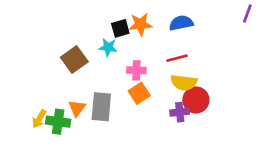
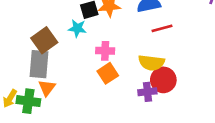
red line: (177, 58) -> (162, 28), moved
gray rectangle: (101, 107) -> (39, 64), moved

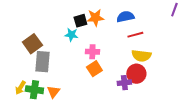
brown square: (44, 40) -> (32, 44), moved
yellow semicircle: (151, 63) -> (141, 56), moved
orange triangle: (47, 88) -> (53, 92), moved

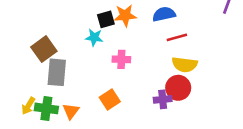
orange square: (94, 69) -> (110, 99), moved

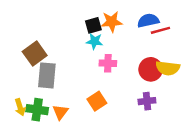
cyan star: (94, 37) -> (95, 41), moved
red line: (177, 37) -> (160, 30), moved
red circle: (178, 88) -> (151, 69), moved
yellow arrow: (28, 106) -> (20, 107), turned -49

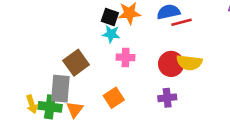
black square: (93, 25) -> (110, 17), turned 35
brown square: (35, 53) -> (76, 63), moved
gray rectangle: (47, 75) -> (60, 89), moved

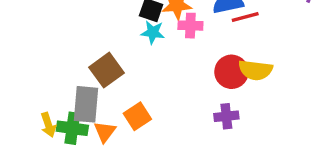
pink cross: (126, 57) -> (190, 26), moved
orange square: (114, 98) -> (137, 116), moved

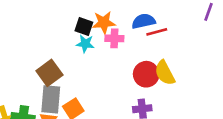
yellow semicircle: (255, 70) -> (165, 73), turned 55
gray rectangle: (86, 104) -> (51, 99), moved

